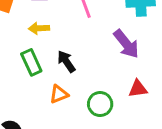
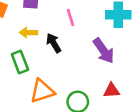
black arrow: (66, 61) -> (54, 43), moved
orange triangle: (59, 94) -> (42, 91), size x1.5

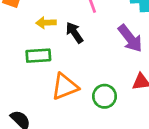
green rectangle: (20, 62) -> (38, 56), turned -70

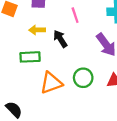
green circle: (104, 96) -> (83, 78), moved

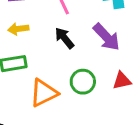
black arrow: (60, 39) -> (64, 38), moved

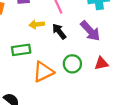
yellow arrow: (18, 29) -> (37, 24), moved

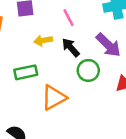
green circle: (72, 64) -> (88, 70), moved

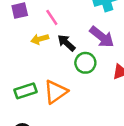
pink line: (68, 18) -> (52, 17), moved
green rectangle: (26, 72) -> (26, 91), moved

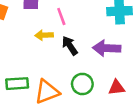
purple arrow: (102, 37) -> (107, 48), turned 130
green circle: (85, 63) -> (82, 84), moved

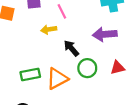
black arrow: (70, 46) -> (71, 48), moved

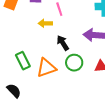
green rectangle: (30, 75) -> (23, 61), turned 66

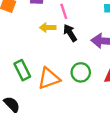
black arrow: (63, 43) -> (70, 33), moved

